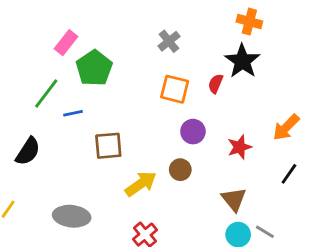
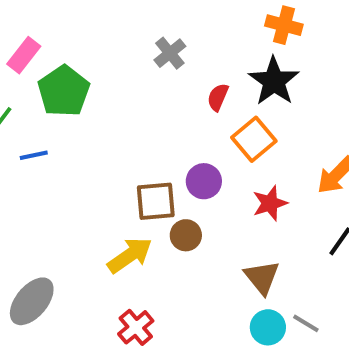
red semicircle: (216, 84) -> (218, 97), moved
orange square: (175, 89) -> (254, 139), moved, turned 36
brown square: (108, 146) -> (156, 201), moved
gray ellipse: (72, 216) -> (32, 301), turned -56

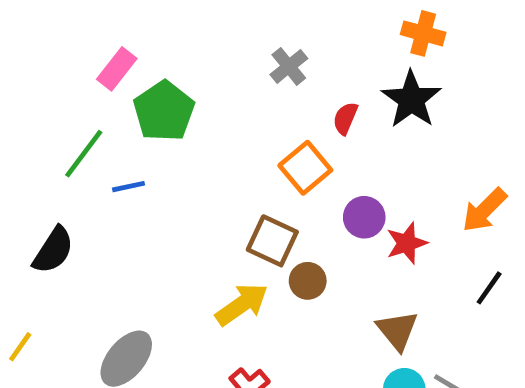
orange square: (254, 139) -> (305, 168), moved
purple circle: (204, 181) -> (364, 217), moved
brown square: (156, 201) -> (272, 241), turned 30

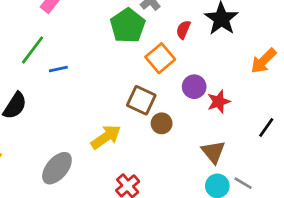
green pentagon: (164, 111) -> (128, 26), moved
orange arrow: (484, 210) -> (263, 61), moved
yellow arrow: (242, 304) -> (106, 137), moved

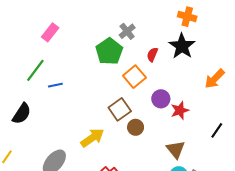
brown square: (141, 100) -> (120, 109), turned 30

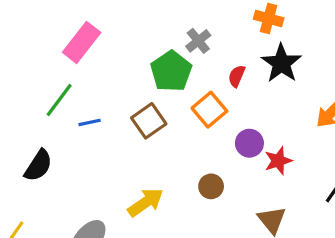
orange cross: (187, 17) -> (269, 18), moved
pink rectangle: (50, 32) -> (82, 42), size x1.4
brown square: (120, 109) -> (149, 121), moved

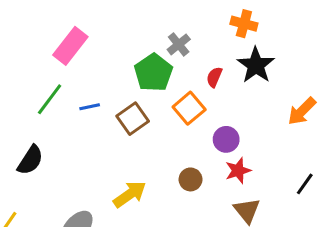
blue line: (90, 122) -> (90, 107), moved
red star: (278, 161) -> (238, 171), moved

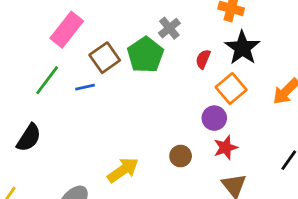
orange square: (189, 108) -> (231, 89), moved
brown square: (133, 119) -> (105, 58), moved

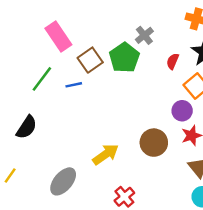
pink rectangle: (67, 30) -> (58, 37), turned -72
brown circle: (181, 156) -> (154, 143), size x1.5

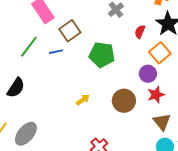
green pentagon: (124, 58) -> (102, 55), moved, turned -30
yellow arrow: (106, 154) -> (83, 100), moved, size x0.6
gray ellipse: (63, 181) -> (26, 134), moved

